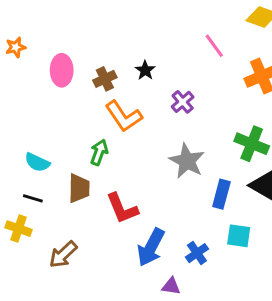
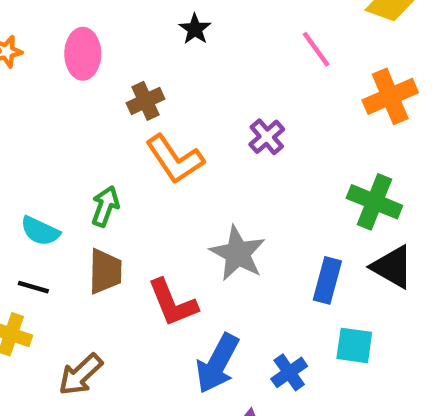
pink ellipse: (62, 70) -> (83, 54), moved
black star: (145, 70) -> (195, 29), moved
green arrow: (99, 152) -> (105, 206), moved
gray star: (187, 161) -> (238, 253), moved

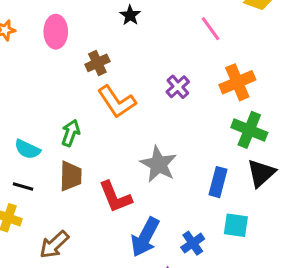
orange cross: (390, 96) -> (237, 82), moved
black triangle: (392, 267) -> (261, 173), turned 48

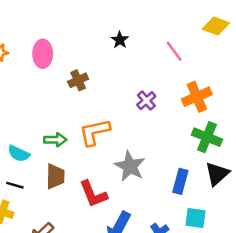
black star: (130, 15) -> (120, 40), moved
orange L-shape: (117, 102) -> (94, 132), moved, turned 112
green arrow: (71, 133) -> (55, 140), turned 70

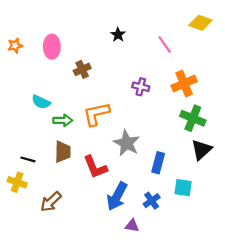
purple cross: (146, 101) -> (141, 87), turned -35
cyan semicircle: (19, 154) -> (41, 102), moved
blue rectangle: (180, 181) -> (158, 163), moved

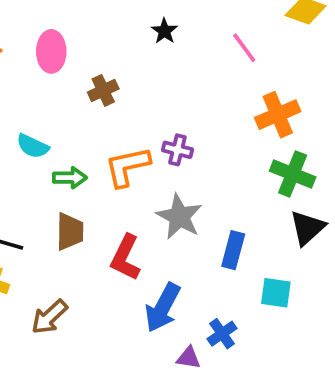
purple cross: (141, 87) -> (177, 150), moved
red L-shape: (95, 167) -> (125, 258), turned 48
blue cross: (152, 201) -> (222, 334), moved

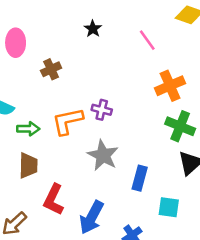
red L-shape: (125, 258) -> (54, 200), moved

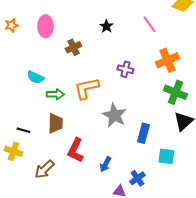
black star: (93, 29) -> (106, 26), moved
purple cross: (102, 110) -> (125, 69), moved
blue arrow: (92, 217) -> (105, 164), size x0.6

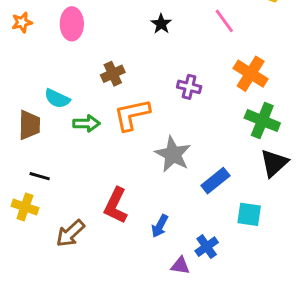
brown cross: (73, 47) -> (113, 74), moved
orange cross: (167, 60) -> (251, 74), turned -35
brown trapezoid: (55, 123) -> (29, 125), moved
blue rectangle: (143, 133) -> (215, 181), turned 36

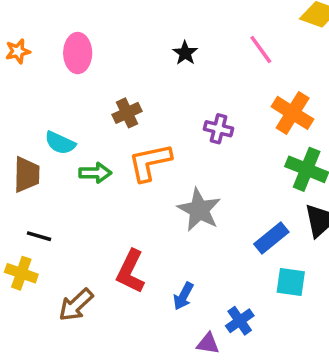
blue rectangle: (215, 181) -> (271, 238), moved

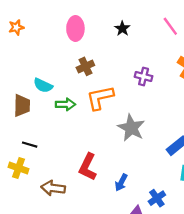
pink ellipse: (78, 53) -> (75, 28), moved
brown arrow: (76, 305) -> (53, 188), turned 50

